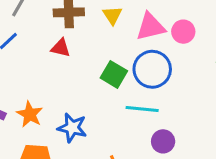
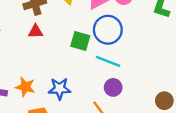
cyan line: (142, 109) -> (108, 61), turned 30
purple circle: (163, 141) -> (113, 87), moved

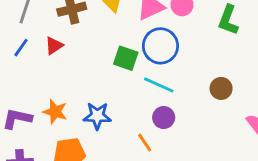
red triangle: (36, 31) -> (54, 46), moved, turned -35
brown circle: (164, 101) -> (221, 88), moved

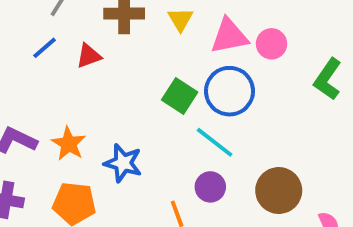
brown circle: (221, 88) -> (279, 191), moved, size x1.5

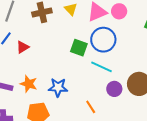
red triangle: (89, 56) -> (23, 47), moved
purple circle: (210, 187) -> (114, 89), moved

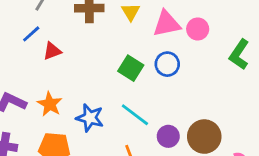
blue circle: (103, 40) -> (167, 64), size x0.7
cyan line: (102, 67) -> (135, 115), moved

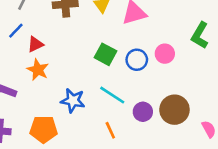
pink circle: (198, 29) -> (165, 54), moved
blue circle: (167, 64) -> (137, 60), moved
orange star: (50, 104) -> (38, 70), moved

